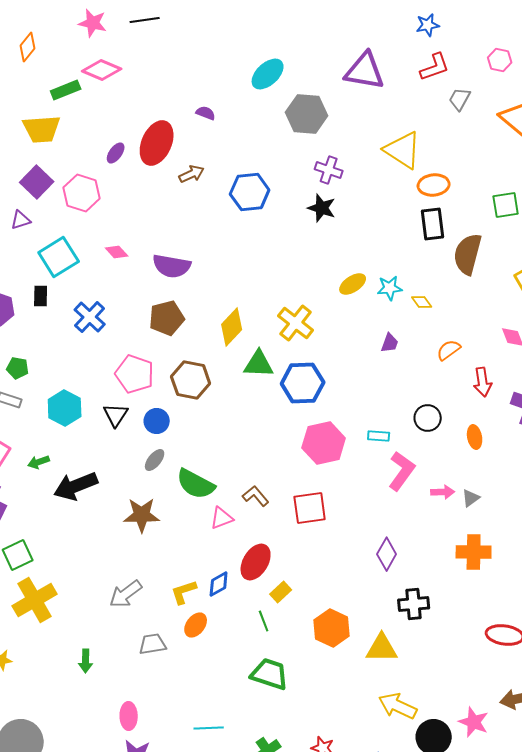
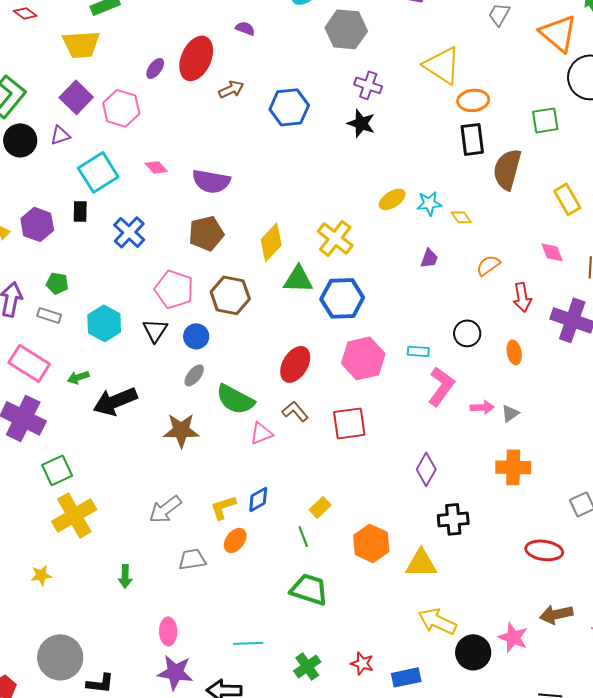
red ellipse: (256, 562) -> (295, 364), moved

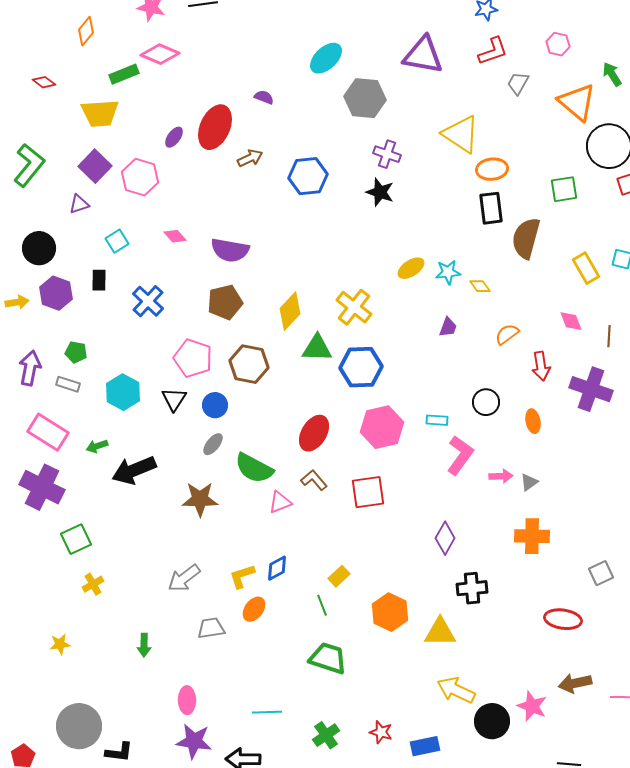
black circle: (20, 140) -> (39, 248), moved
cyan square: (98, 172) -> (117, 241), size x0.6
yellow cross: (74, 515) -> (93, 584), size x0.5

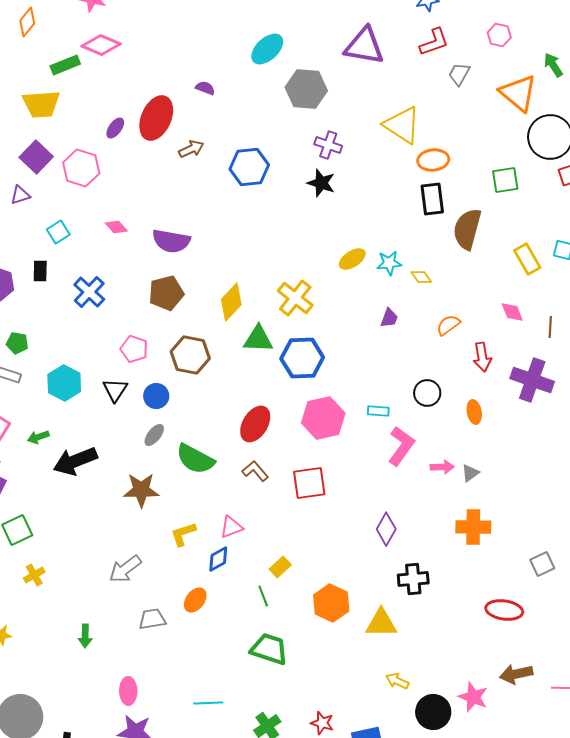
pink pentagon: (193, 358) -> (134, 349), size x0.7
pink triangle: (280, 502) -> (231, 527), moved
yellow L-shape: (242, 576) -> (183, 534), moved
yellow arrow: (456, 690) -> (397, 681), size x0.6

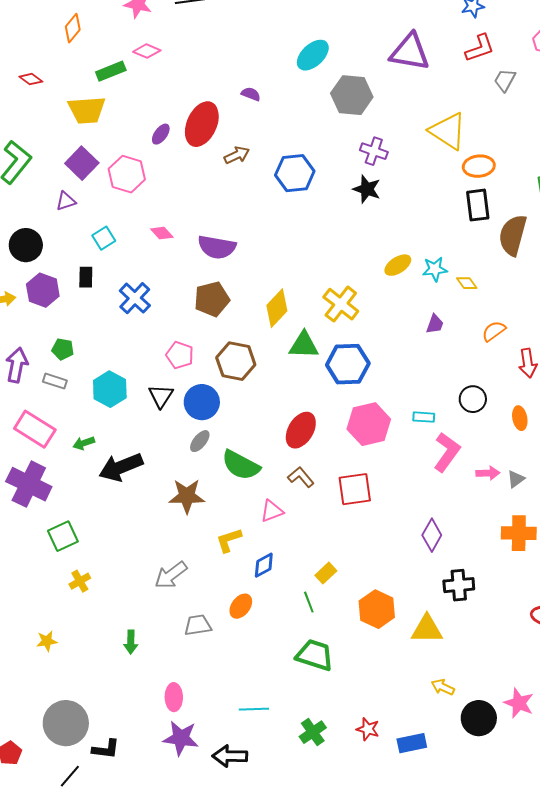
pink diamond: (101, 45) -> (147, 51), size x0.7
blue circle: (156, 396) -> (202, 402), size x1.4
pink triangle: (231, 527) -> (272, 511), moved

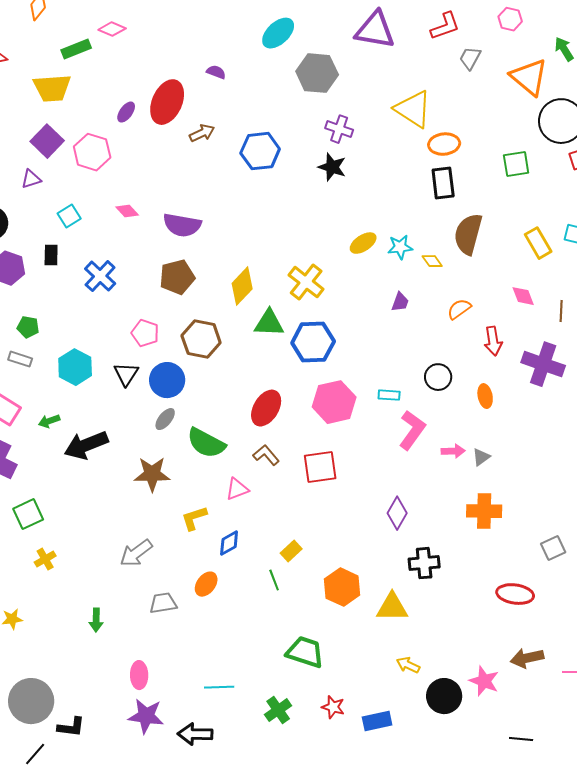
brown semicircle: (513, 235) -> (468, 234), moved
green trapezoid: (315, 655) -> (305, 652), moved

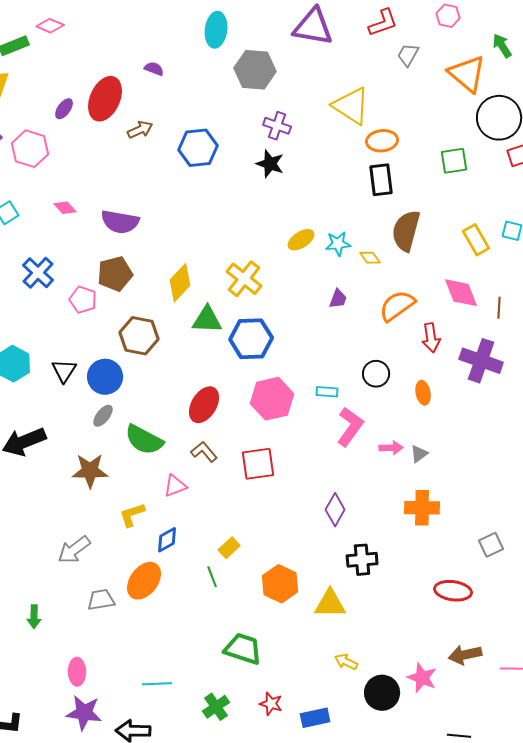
cyan ellipse: (278, 33) -> (216, 30), turned -40
pink diamond: (523, 296) -> (461, 293), size x1.5
orange semicircle: (459, 309) -> (397, 306), size x1.5
pink pentagon: (145, 333) -> (83, 300), moved
orange ellipse: (206, 584) -> (144, 581), size x1.5

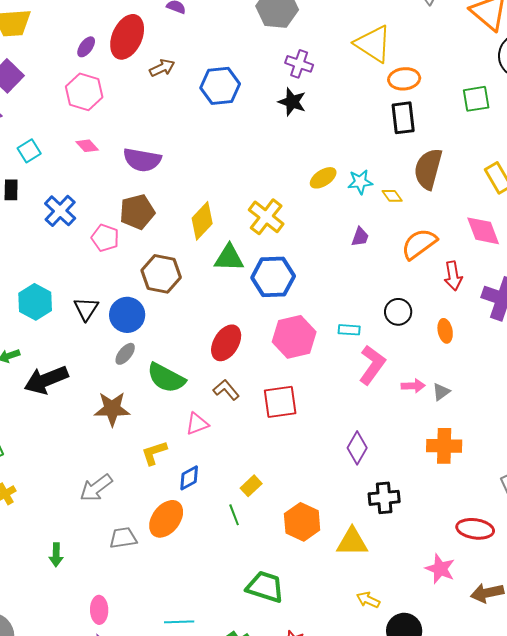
pink hexagon: (30, 149) -> (84, 92), moved
pink star: (422, 678) -> (440, 569), moved

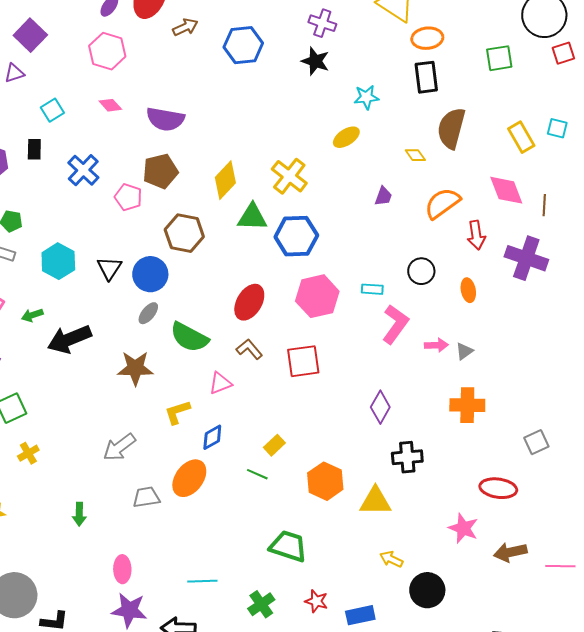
cyan star: (360, 182) -> (366, 97), moved
green line: (234, 515) -> (257, 474), turned -45

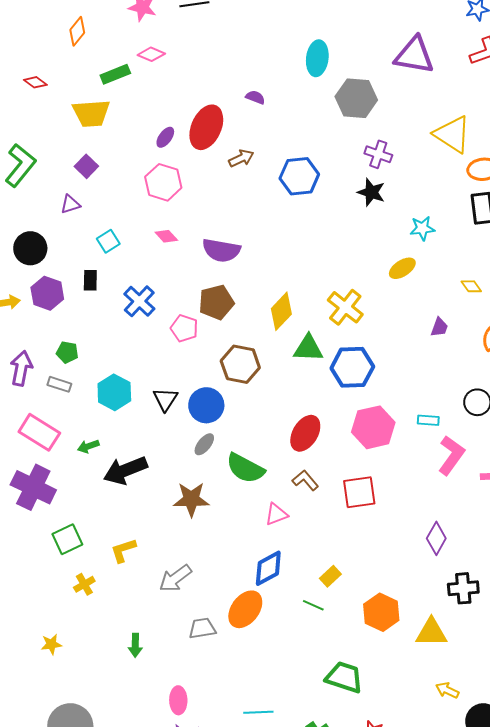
purple square: (30, 35) -> (86, 166), size x0.7
yellow L-shape: (177, 412) -> (123, 550), moved
blue diamond: (212, 437) -> (268, 568), size x1.4

